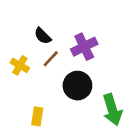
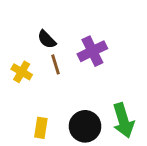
brown line: (51, 59) -> (56, 64), turned -60
black circle: (77, 86) -> (85, 126), moved

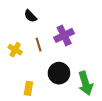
black semicircle: (47, 39) -> (30, 16), moved
black circle: (85, 126) -> (59, 73), moved

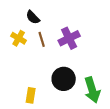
brown line: (39, 45) -> (42, 39), moved
yellow cross: (15, 50) -> (19, 38), moved

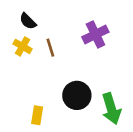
black semicircle: (33, 17) -> (28, 21), moved
purple cross: (69, 38) -> (95, 34), moved

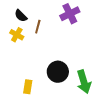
purple cross: (95, 34) -> (70, 14), moved
brown line: (50, 48) -> (38, 27), moved, turned 32

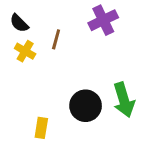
black semicircle: (21, 16) -> (19, 23), moved
green arrow: (84, 82) -> (124, 100), moved

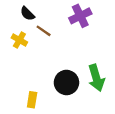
black semicircle: (19, 23) -> (27, 14), moved
brown line: (56, 39) -> (44, 31), turned -70

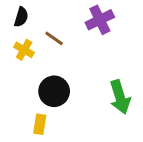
black semicircle: (27, 14) -> (21, 17), moved, turned -119
black circle: (66, 83) -> (54, 91), moved

